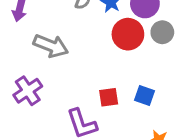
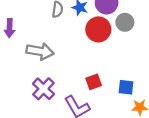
purple cross: (28, 91) -> (43, 89), moved
blue square: (144, 95) -> (126, 87), moved

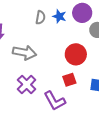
red circle: (98, 29) -> (76, 54), moved

